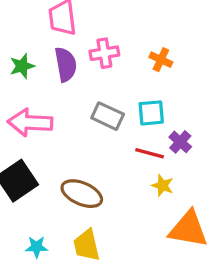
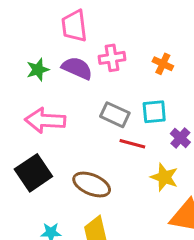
purple semicircle: (66, 64) -> (77, 68), turned -56
red line: (150, 153) -> (132, 144), moved
yellow star: (162, 186) -> (164, 177), size x1.4

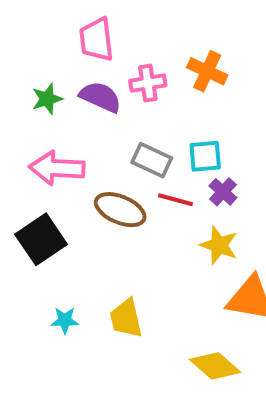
orange cross: (163, 64) -> (207, 71), moved, size x1.4
purple cross: (180, 138) -> (223, 192), moved
brown ellipse: (92, 184) -> (120, 210), moved

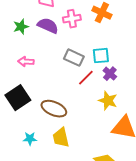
pink arrow: (57, 168) -> (26, 62), size x0.6
red line: (176, 200) -> (86, 78), turned -60
brown ellipse: (120, 210) -> (54, 109), moved

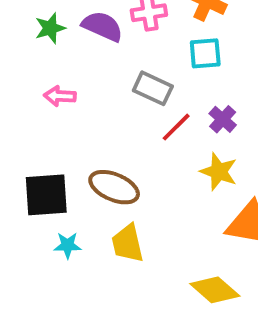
cyan square: (101, 56) -> (205, 53), moved
black square: (18, 98) -> (46, 195), moved, turned 30

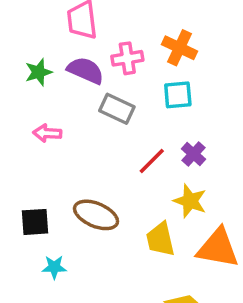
gray rectangle: (153, 88) -> (117, 109), moved
black square: (46, 195) -> (35, 222), size x0.7
yellow trapezoid: (128, 243) -> (160, 239), moved

